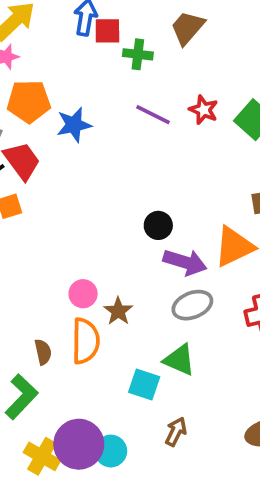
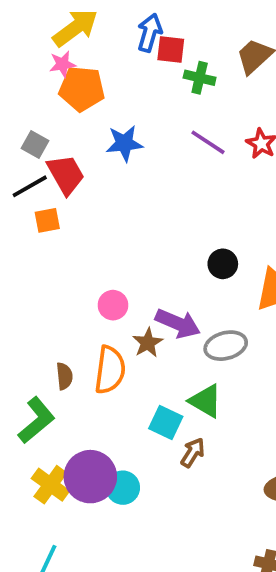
orange pentagon: (29, 101) -> (82, 89), moved
black circle: (158, 225) -> (223, 264), moved
purple arrow: (185, 262) -> (178, 323), moved
pink circle: (83, 294) -> (113, 305), moved
brown arrow: (176, 432) -> (193, 453), moved

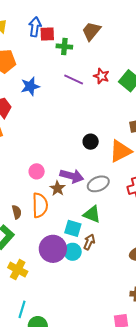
purple circle: (90, 477) -> (53, 249), moved
cyan circle: (123, 488) -> (73, 252), moved

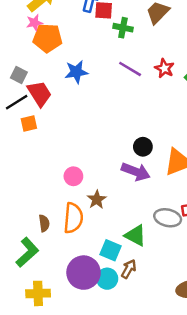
purple arrow: (72, 176) -> (136, 172), moved
gray ellipse: (98, 184) -> (168, 218), moved, turned 30
yellow cross: (18, 270) -> (38, 293), turned -36

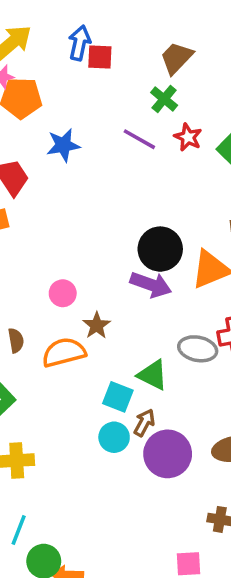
green cross: (123, 28) -> (164, 99), moved, turned 30
black circle: (143, 147) -> (160, 249), size x1.6
orange semicircle: (73, 218) -> (64, 352), turned -108
brown semicircle: (44, 223) -> (16, 340), moved
purple circle: (84, 273) -> (168, 454), moved

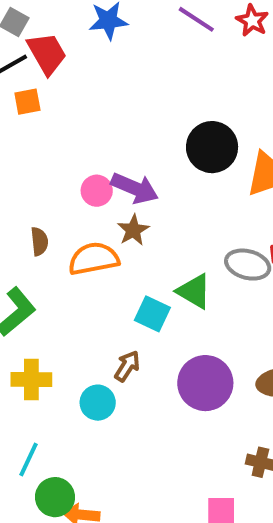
purple arrow: (151, 285) -> (135, 188), moved
brown arrow: (144, 423) -> (127, 366), moved
cyan circle: (114, 437) -> (98, 403), moved

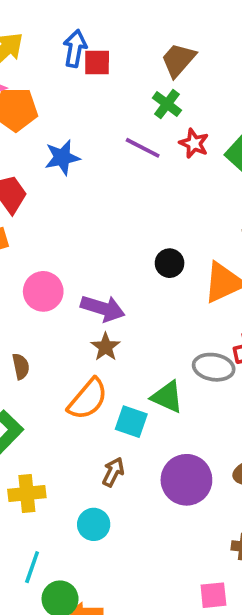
black circle: (212, 147) -> (170, 263), size x0.6
pink circle: (97, 191) -> (43, 291), moved, size x1.4
orange semicircle: (94, 259) -> (88, 399), moved, turned 147
cyan circle: (98, 403) -> (94, 524), moved

